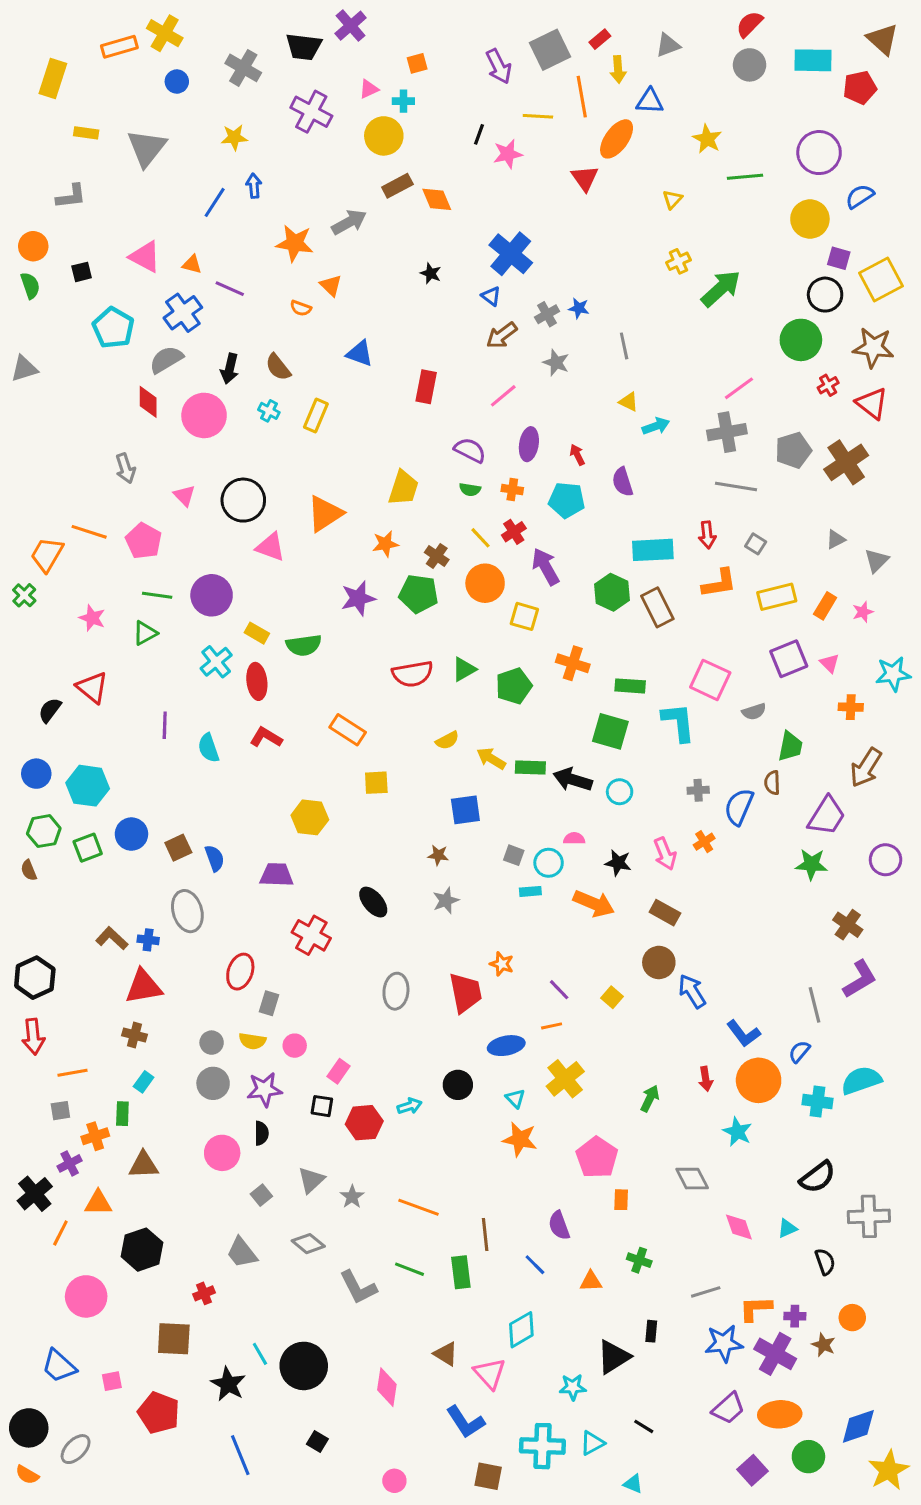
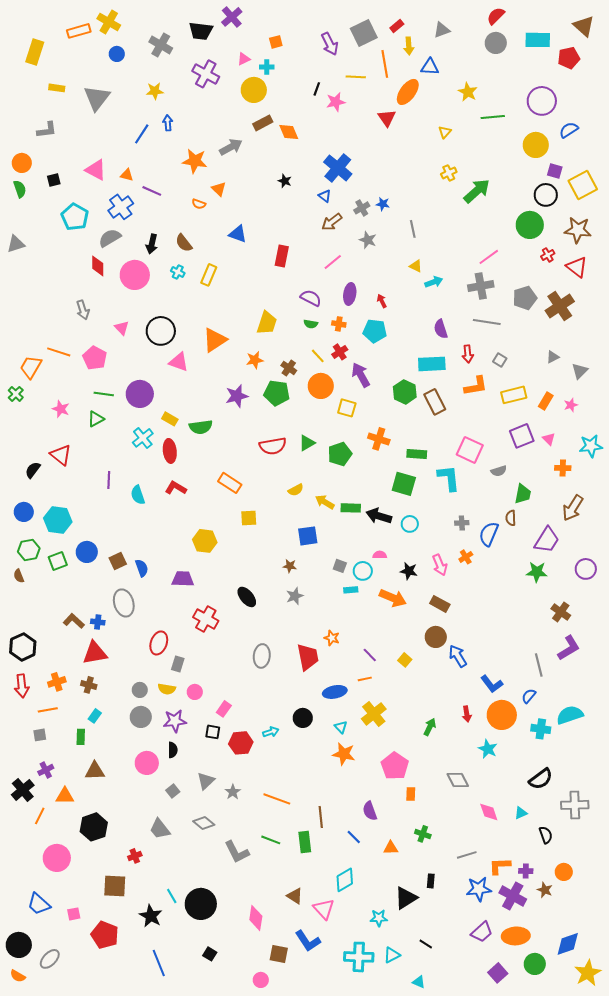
purple semicircle: (623, 482) -> (441, 329), moved
orange cross: (95, 1136) -> (57, 682), moved
brown square: (488, 1476) -> (279, 954), moved

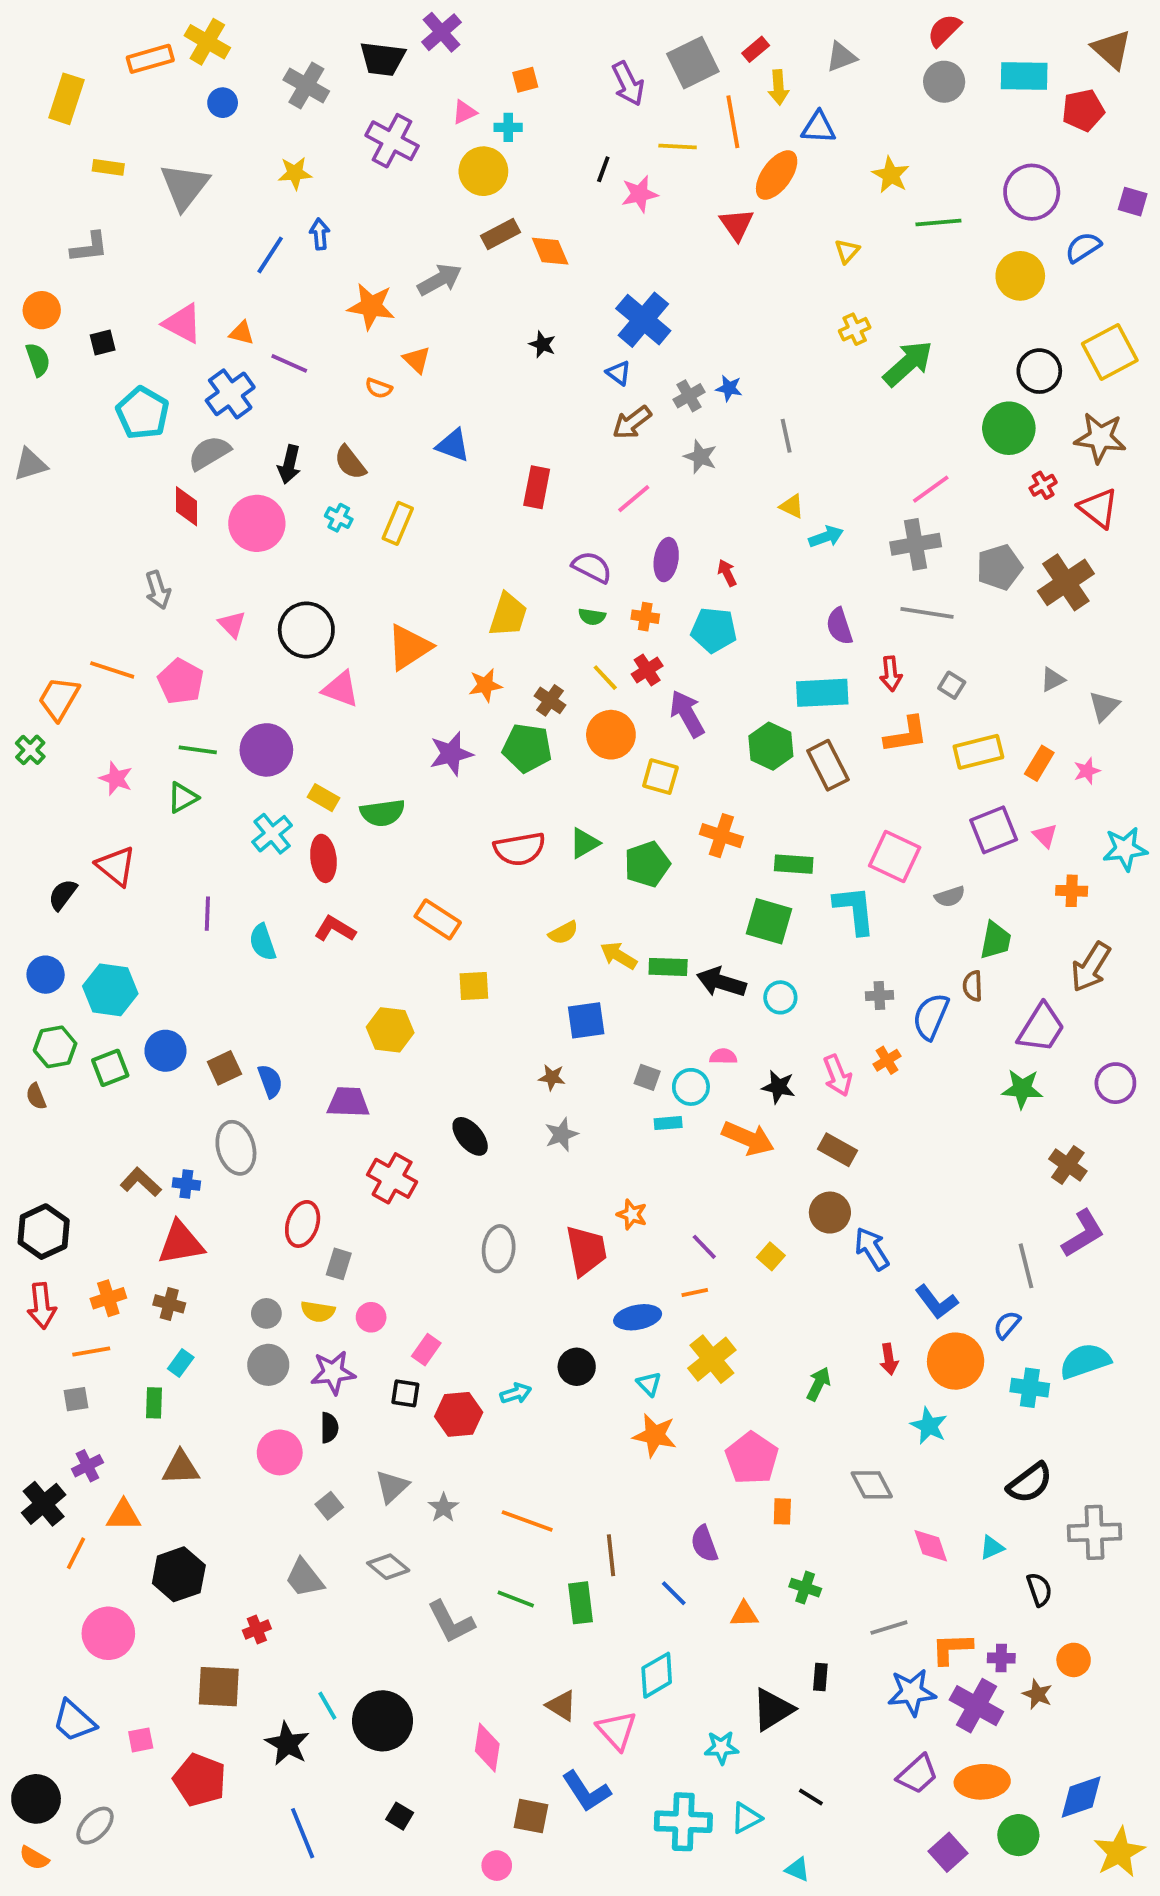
purple square: (555, 171) -> (1133, 202), moved

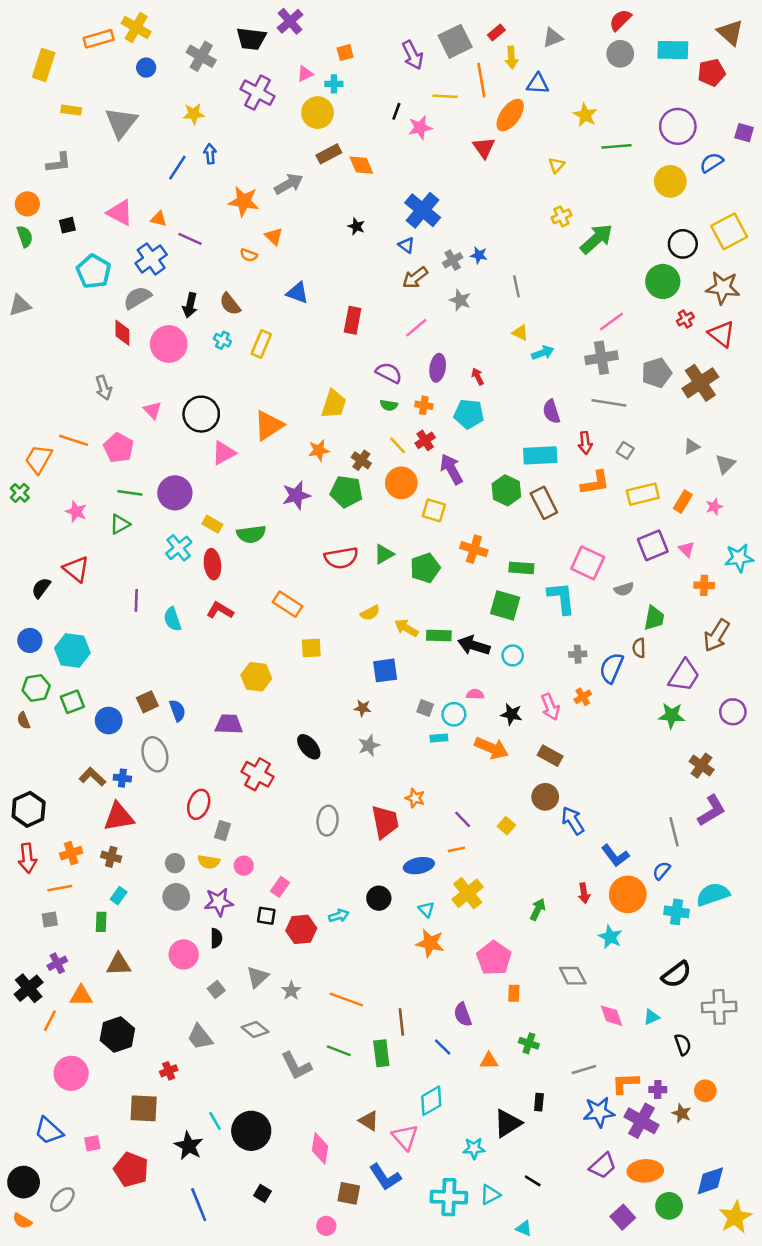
pink triangle: (341, 689) -> (224, 453), turned -48
blue circle: (165, 1051) -> (109, 721), moved

